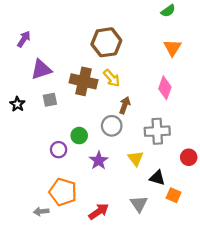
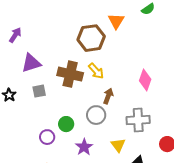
orange triangle: (172, 48) -> (116, 21), moved

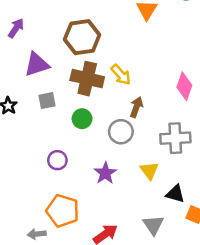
brown hexagon: (91, 38) -> (82, 37), moved
green circle: (66, 124) -> (82, 119), moved

